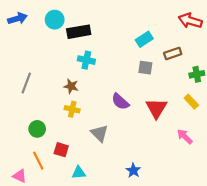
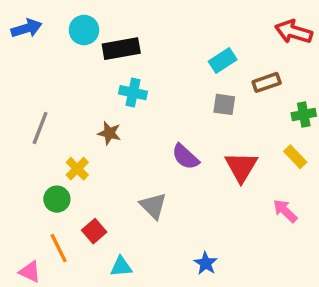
yellow cross: (72, 109) -> (77, 169), moved, turned 32
red square: (61, 150) -> (94, 231), turned 32

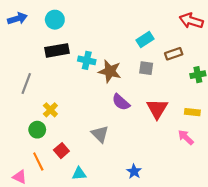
black rectangle: (121, 49) -> (57, 50), moved
brown star: (109, 133) -> (110, 71), moved, size x1.5
yellow rectangle: (295, 157) -> (192, 112), moved, turned -40

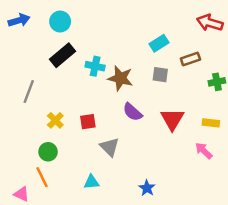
black rectangle: (57, 50) -> (63, 55), turned -30
green circle: (37, 130) -> (48, 152), moved
red square: (61, 151) -> (88, 122), moved, turned 32
cyan triangle: (79, 174) -> (91, 182), moved

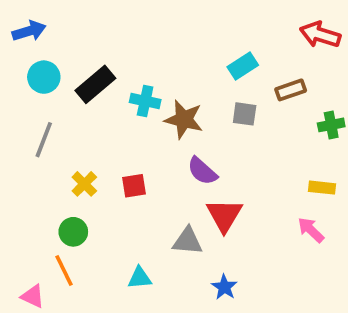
cyan circle: (60, 22) -> (44, 77), moved
red triangle: (172, 119) -> (224, 215), moved
gray triangle: (110, 147) -> (187, 241), moved, turned -40

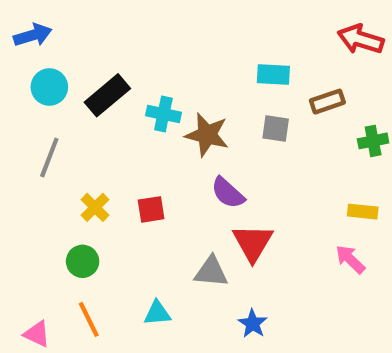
cyan rectangle: (243, 66) -> (273, 75), turned 36
orange line: (64, 270) -> (89, 319), moved

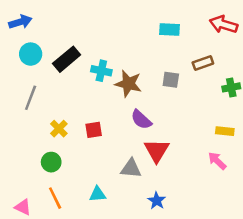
cyan rectangle: (273, 75) -> (170, 30), moved

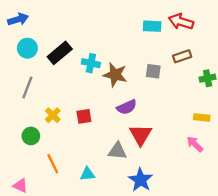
red arrow: (224, 24) -> (181, 22), moved
purple semicircle: (141, 120) -> (127, 107), turned -66
green circle: (51, 162) -> (31, 136), moved
orange line: (55, 198) -> (53, 164), moved
blue star: (157, 201) -> (141, 180), size x1.5

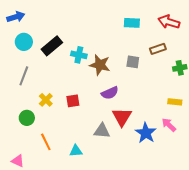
red arrow: (181, 22) -> (169, 22), moved
blue star: (141, 180) -> (146, 133), moved

